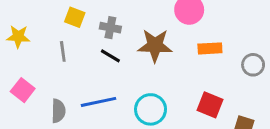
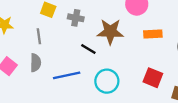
black line: (110, 56) -> (88, 49), moved
gray semicircle: (58, 111) -> (36, 63), moved

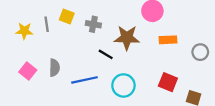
gray line: (39, 36) -> (47, 24), moved

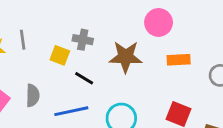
yellow square: (67, 16) -> (60, 55), moved
black line: (106, 54) -> (84, 78), moved

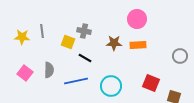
brown star: (126, 57) -> (114, 43), size x0.7
orange rectangle: (179, 60) -> (138, 45), moved

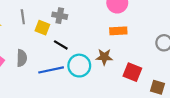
gray line: (42, 31) -> (23, 17), moved
brown star: (114, 43) -> (104, 57), moved
cyan circle: (111, 86) -> (79, 66), moved

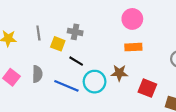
blue line: (51, 70) -> (66, 86), turned 35

